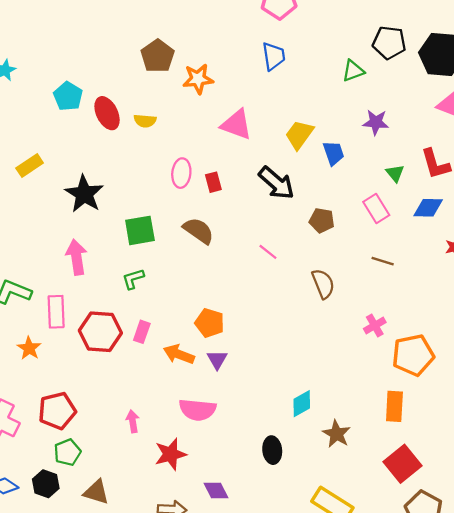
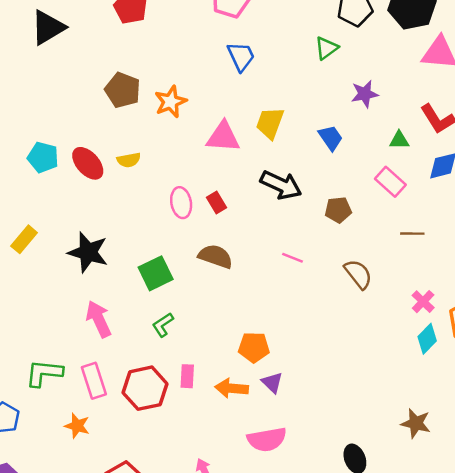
yellow trapezoid: (299, 134) -> (270, 123), moved
green triangle: (395, 173) -> (399, 140), turned -36
cyan diamond: (302, 404) -> (427, 339), moved

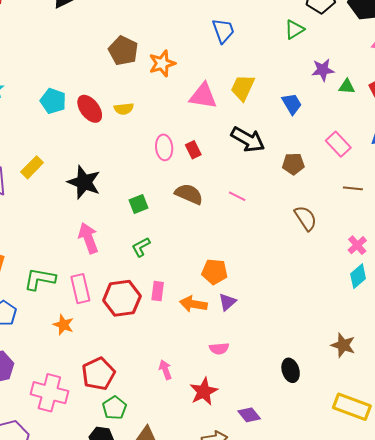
green triangle: (399, 140) -> (347, 86), moved
pink line: (293, 258) -> (237, 196), moved
green square: (156, 273) -> (138, 204), size x0.7
purple triangle: (272, 383) -> (227, 302), turned 30
pink semicircle: (267, 439) -> (219, 349), size x0.6

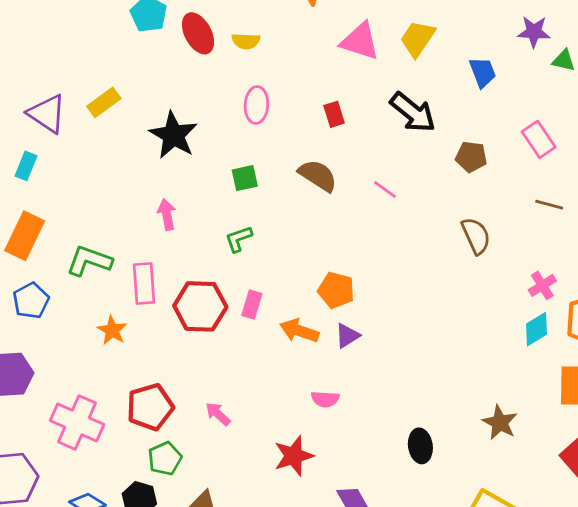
pink ellipse: (164, 147) -> (256, 105), moved
pink arrow: (88, 238) -> (167, 214), size x0.7
pink arrow: (165, 370) -> (218, 414), moved, turned -36

